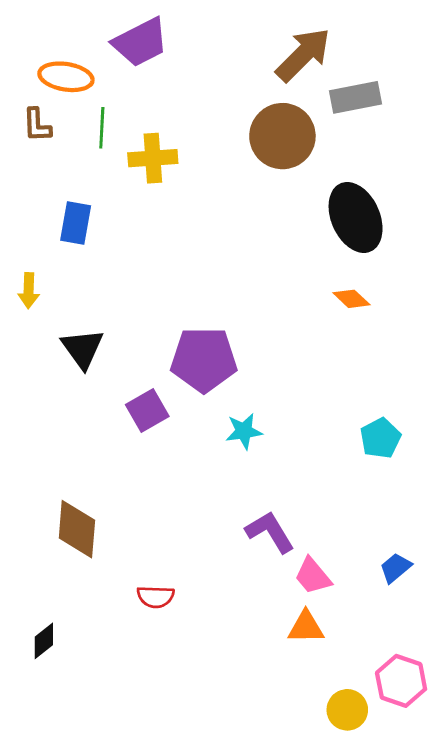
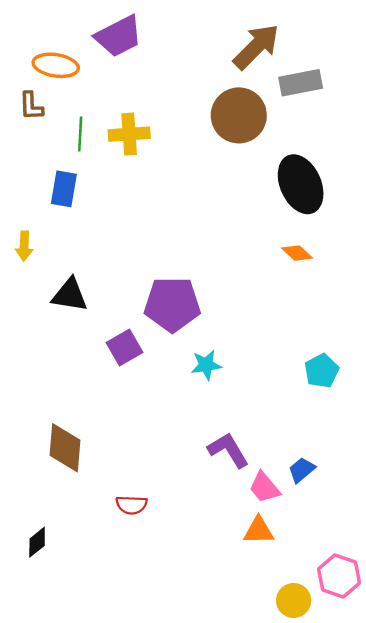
green line: (102, 128) -> (80, 134), moved
black triangle: (82, 348) -> (70, 295), turned -45
blue trapezoid: (396, 568) -> (302, 470), moved

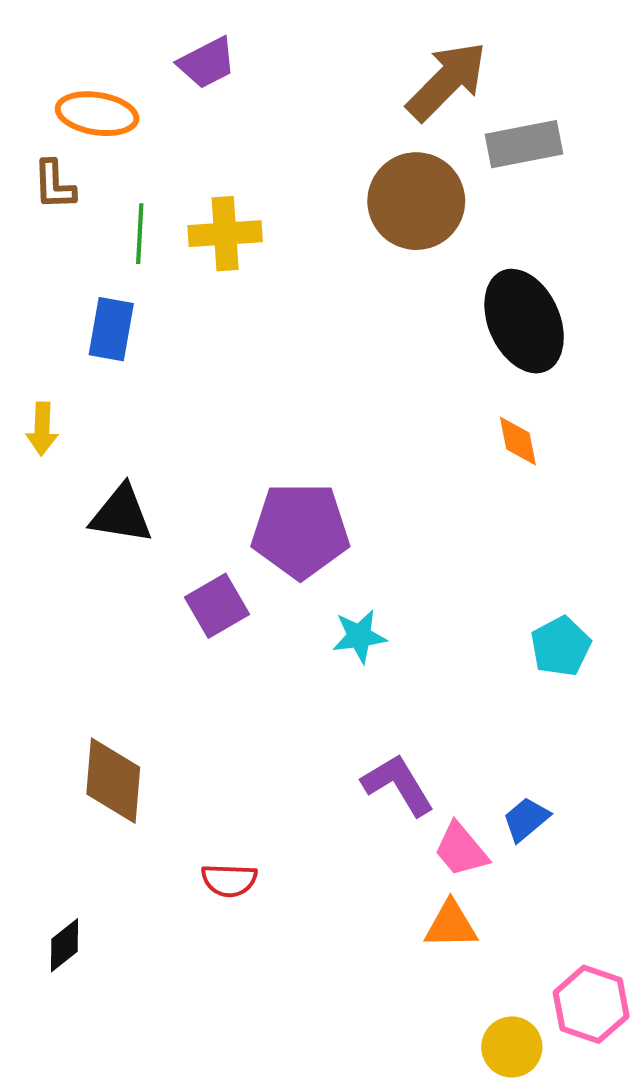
purple trapezoid: (119, 36) -> (207, 63), size x0.7
orange diamond: (297, 253) -> (518, 441), turned 36

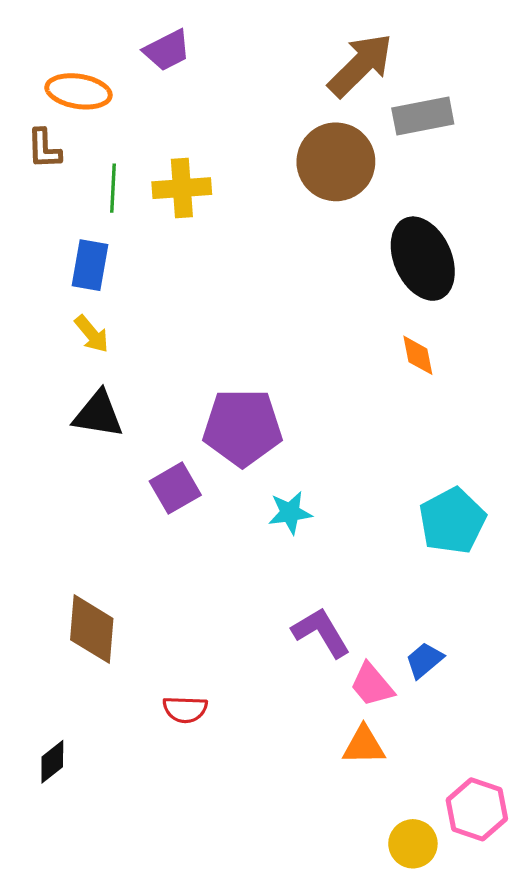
yellow arrow: (42, 429) -> (92, 334), moved, turned -42
cyan pentagon: (561, 646) -> (452, 521), size x1.4

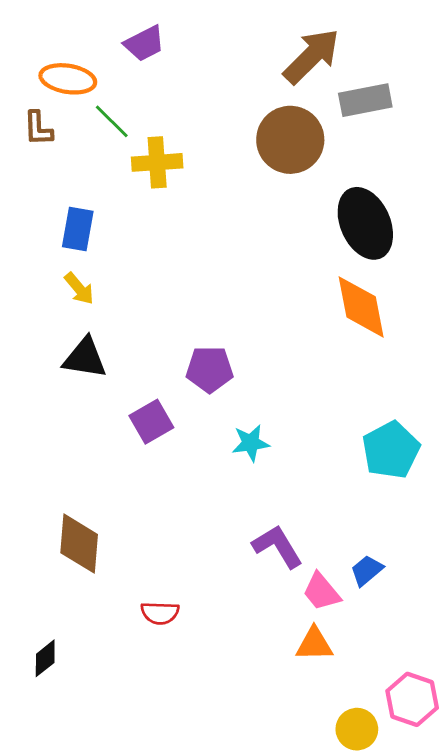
green line: (113, 188) -> (112, 121), moved, turned -48
orange diamond: (418, 355) -> (361, 307), size x1.8
purple pentagon: (242, 427) -> (210, 369), size x0.7

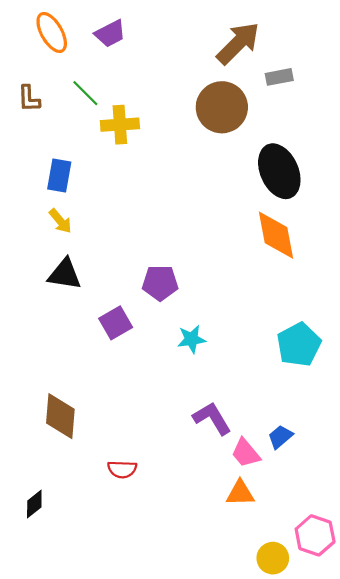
orange ellipse: (68, 79) -> (52, 32), moved, turned 51
gray rectangle: (365, 100) -> (279, 77), size x0.7

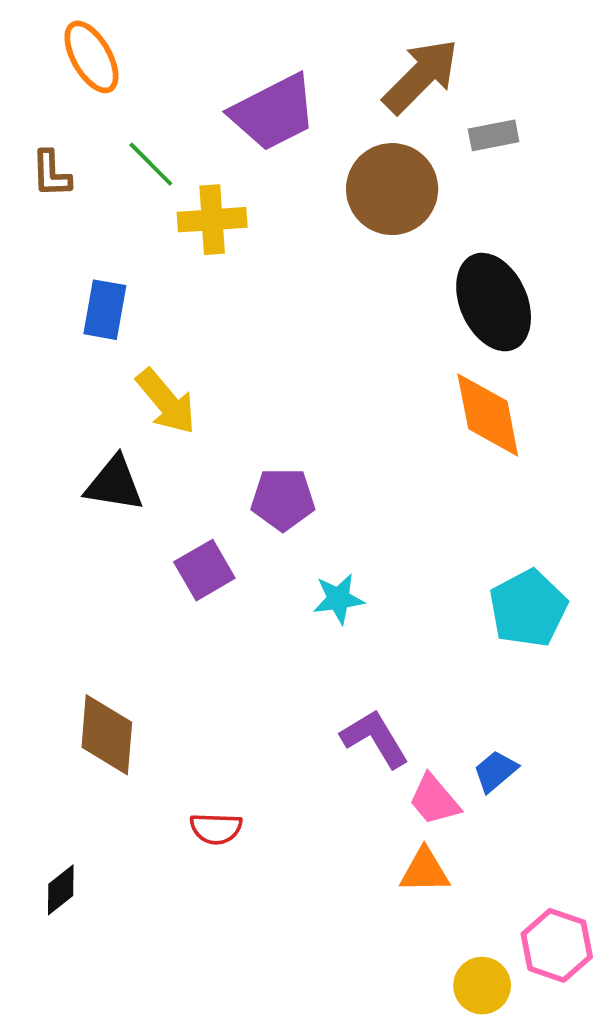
purple trapezoid: (110, 34) -> (273, 112), moved, size x1.6
yellow arrow: (60, 221) -> (166, 402), moved, size x1.5

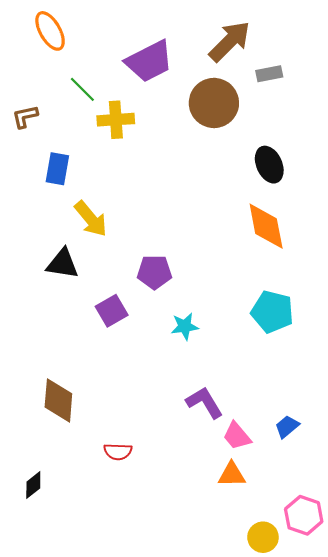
brown L-shape: (51, 174) -> (25, 117), moved, turned 80
black ellipse: (494, 302) -> (269, 165), size x0.7
cyan pentagon: (528, 608) -> (272, 312), moved, turned -30
blue trapezoid: (495, 771) -> (287, 427), moved

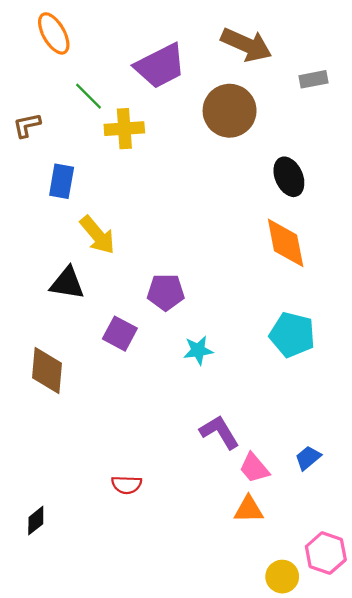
brown arrow: (230, 41) -> (246, 45), turned 69
gray rectangle: (269, 74) -> (314, 79), moved
purple square: (112, 311) -> (120, 334), turned -32
brown diamond: (58, 400) -> (47, 370), moved

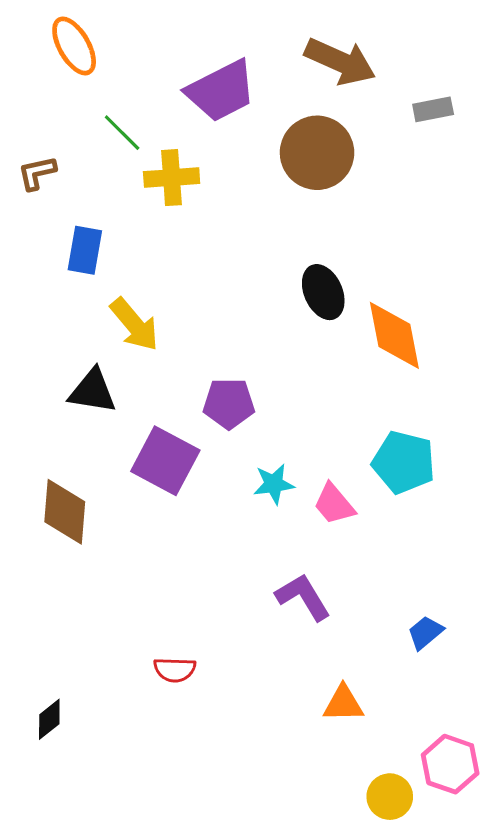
black ellipse: (289, 177) -> (323, 292), moved
purple square: (120, 334) -> (165, 461), size x1.4
pink trapezoid: (254, 468) -> (334, 504), moved

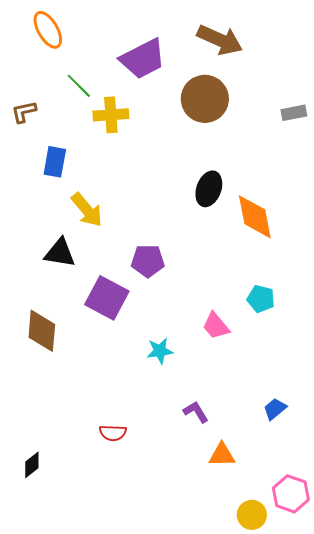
gray rectangle: (433, 109) -> (294, 113), moved
black ellipse: (323, 292) -> (209, 189), turned 44
cyan pentagon: (404, 462) -> (261, 299), size x0.7
cyan star: (274, 484) -> (160, 351), moved
purple L-shape: (303, 597) -> (196, 412), moved, size x0.7

